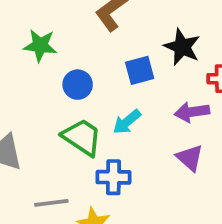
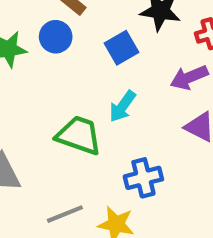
blue circle: (78, 85) -> (56, 37), moved
blue cross: (113, 177) -> (143, 178), moved

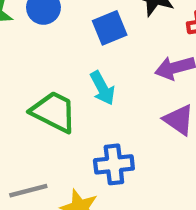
cyan arrow: (123, 106) -> (102, 88), turned -72

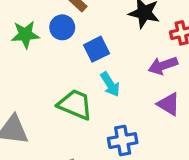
blue square: (110, 28) -> (97, 49), moved

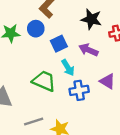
purple arrow: (163, 66) -> (88, 50), moved, turned 42
blue cross: (123, 141) -> (79, 90), moved

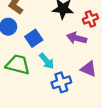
purple arrow: (88, 50) -> (77, 38), moved
green trapezoid: (44, 81) -> (18, 65), moved

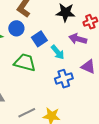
cyan arrow: (47, 61) -> (58, 52), moved

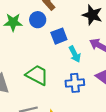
green trapezoid: (25, 62) -> (37, 75), moved

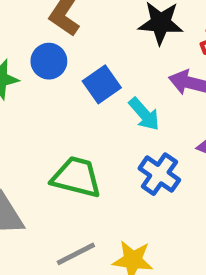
blue cross: (75, 83) -> (159, 174), turned -36

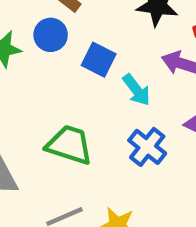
blue square: (102, 84) -> (99, 60), turned -32

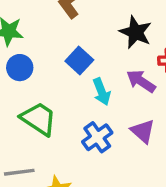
blue circle: (51, 35) -> (20, 68), moved

